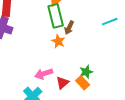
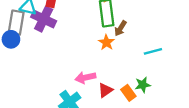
cyan line: (110, 22) -> (153, 51), moved
green star: (86, 72) -> (143, 85), moved

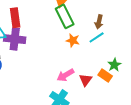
brown arrow: (120, 28) -> (99, 22), moved
cyan line: (153, 51) -> (97, 37), moved

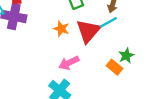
orange star: (73, 40) -> (61, 29), moved
red triangle: (85, 80) -> (88, 31), moved, size x1.6

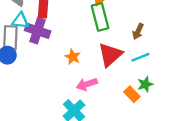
cyan line: (108, 22) -> (140, 57), moved
orange star: (61, 29) -> (73, 57), moved

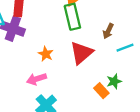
cyan line: (140, 57) -> (125, 48), moved
pink arrow: (87, 84) -> (37, 79), moved

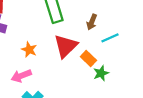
orange rectangle: (101, 91) -> (88, 58), moved

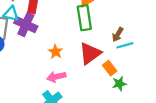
cyan line: (110, 38) -> (125, 45), moved
pink arrow: (21, 76) -> (56, 77), moved

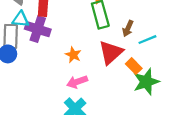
brown arrow: (118, 35) -> (128, 28), moved
green star: (119, 84) -> (146, 82), size x1.6

